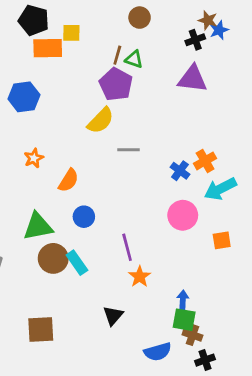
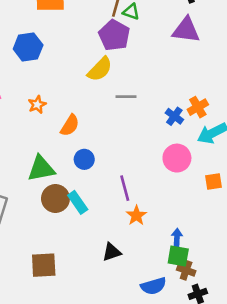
black triangle: (113, 316) -> (112, 252), turned 30

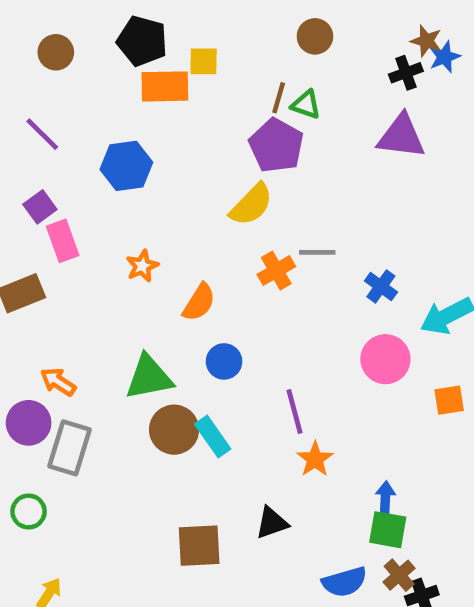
gray line: (126, 97) -> (317, 252), moved
orange cross: (198, 107) -> (276, 271), moved
brown square: (44, 265) -> (199, 546), moved
brown cross: (186, 270) -> (399, 575), moved, turned 30

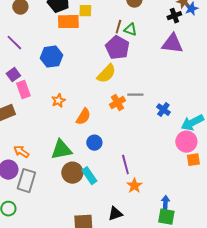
pink circle: (385, 359) -> (186, 142), moved

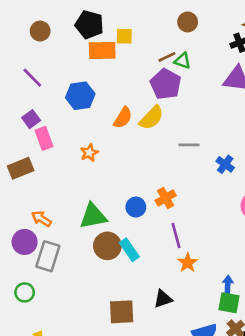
brown line: (118, 27) -> (167, 57), turned 48
orange cross: (117, 103) -> (166, 198), moved
orange semicircle: (83, 117) -> (123, 118), moved

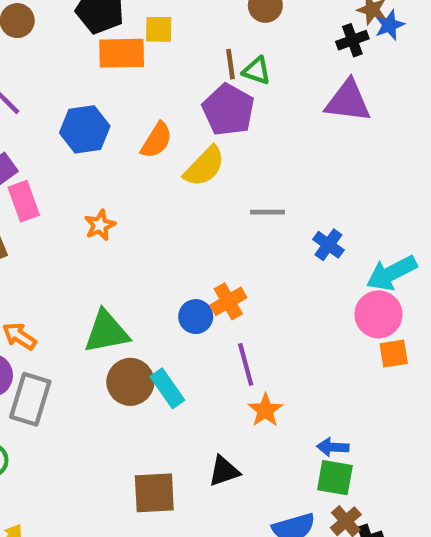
brown line: (167, 57) -> (230, 64), turned -72
orange semicircle: (123, 118) -> (156, 140), moved
blue circle: (136, 207) -> (196, 317), moved
blue arrow: (228, 285) -> (333, 447), turned -90

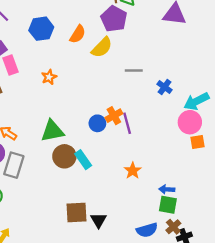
purple line: (246, 364) -> (127, 123), moved
black triangle: (224, 471) -> (99, 220), moved, turned -42

